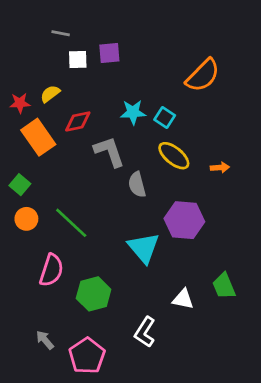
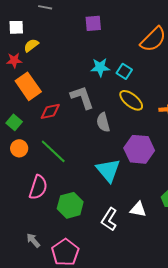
purple square: (109, 53) -> (93, 23), moved
white square: (78, 60) -> (16, 27), moved
yellow semicircle: (50, 94) -> (31, 45), moved
red diamond: (78, 121) -> (50, 111), moved
white L-shape: (145, 332) -> (109, 219), moved

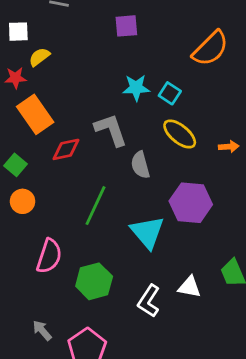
green line: (53, 151) -> (95, 206), moved, turned 72

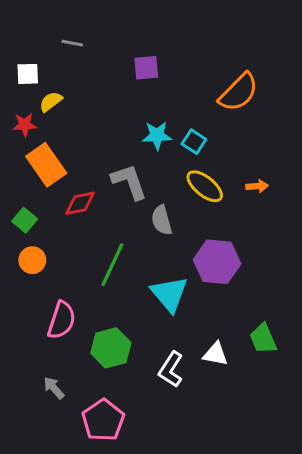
orange arrow: (229, 147) -> (257, 186), moved
gray arrow: (42, 330) -> (54, 388), moved

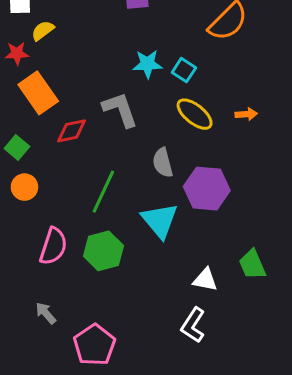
gray semicircle: (162, 220) -> (163, 163), moved
green hexagon: (111, 348) -> (103, 251), moved
white L-shape: (171, 369) -> (193, 325), moved

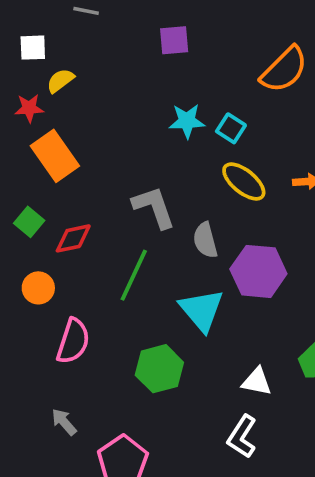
gray L-shape: (120, 110) -> (154, 207), moved
red diamond: (72, 131) -> (73, 238), moved
orange circle: (24, 187) -> (38, 288), moved
green hexagon: (103, 251) -> (159, 369), moved

